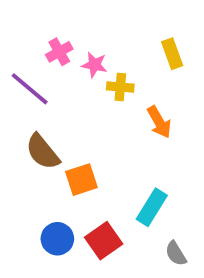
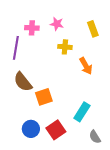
pink cross: (59, 52) -> (32, 28), turned 32
pink star: (94, 65) -> (57, 24), moved
purple line: (30, 89) -> (16, 48), turned 60

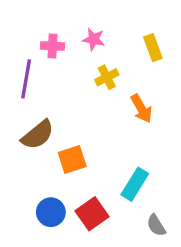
yellow cross: (65, 47) -> (107, 77), turned -32
brown semicircle: (23, 82) -> (38, 135), turned -90

